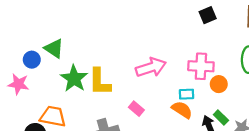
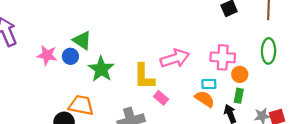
blue circle: (32, 60) -> (70, 56), moved
yellow L-shape: (100, 82) -> (144, 77), moved
pink star: (18, 84) -> (47, 55), moved
green rectangle: (221, 117) -> (239, 96), moved, turned 56

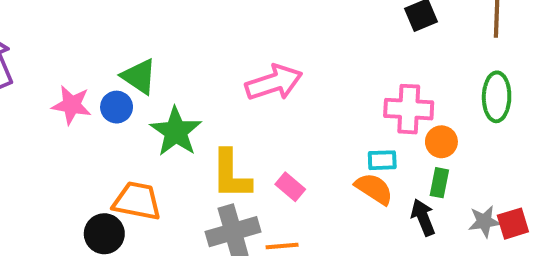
pink arrow: (175, 58) -> (274, 83), moved
yellow L-shape: (144, 77) -> (231, 174), moved

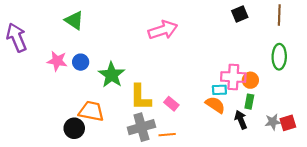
green triangle: (139, 76) -> (74, 20), moved
pink arrow: (274, 83) -> (163, 30), moved
pink cross: (409, 109) -> (233, 77), moved

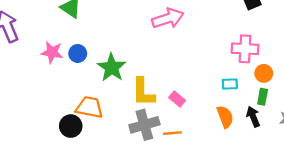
pink cross: (233, 77) -> (245, 49), moved
orange semicircle: (215, 105) -> (225, 117), moved, turned 36

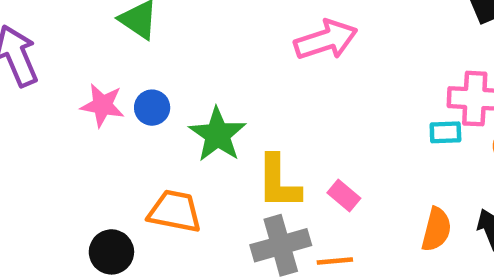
cyan rectangle: (230, 84) -> (445, 132), moved
orange semicircle: (225, 117) -> (436, 229), turned 35
black circle: (71, 126) -> (111, 252), moved

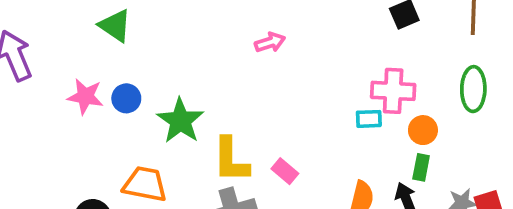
pink arrow: (326, 40) -> (270, 42), size x0.6

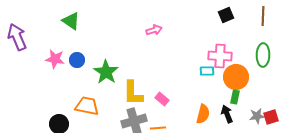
orange circle: (423, 130) -> (236, 77), size x1.6

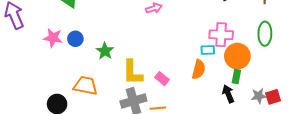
green star: (106, 72) -> (105, 51), size x0.7
orange semicircle: (203, 114) -> (199, 69), moved

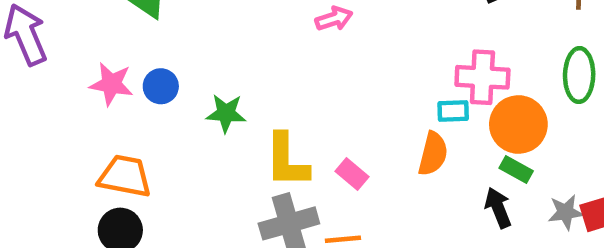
green star: (105, 51) -> (226, 113), turned -30
green rectangle: (236, 76) -> (516, 169), turned -72
orange trapezoid: (86, 86) -> (125, 176), moved

